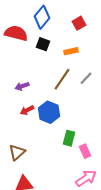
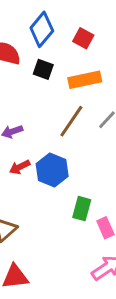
red square: (79, 23) -> (83, 38), moved, turned -32
orange rectangle: (71, 51) -> (85, 80), size x1.5

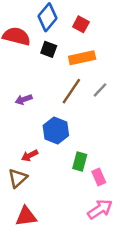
red arrow: (20, 167) -> (30, 156), moved

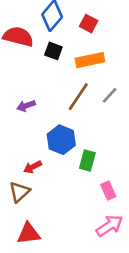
green rectangle: (80, 162) -> (87, 161), moved

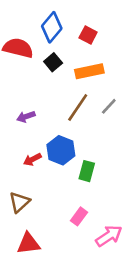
black square: (53, 51) -> (53, 62), turned 30
red arrow: (33, 167) -> (32, 159), moved
pink rectangle: (108, 191) -> (79, 216), moved, turned 60

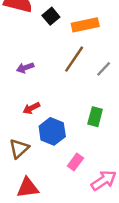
gray line: (109, 106) -> (104, 69), moved
blue hexagon: (61, 150) -> (52, 131), moved
green rectangle: (87, 171) -> (95, 117), moved

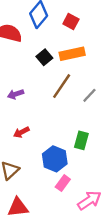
black square: (51, 16) -> (44, 57), moved
blue hexagon: (52, 131) -> (55, 159), moved

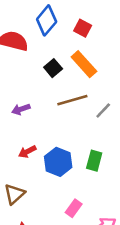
orange rectangle: (72, 54) -> (84, 64), turned 60
brown line: (62, 86) -> (72, 100), turned 40
blue hexagon: (55, 159) -> (58, 162), moved

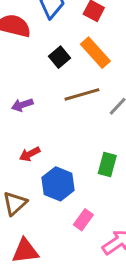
blue hexagon: (58, 162) -> (58, 184), moved

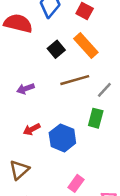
green rectangle: (107, 165) -> (96, 118), moved
blue hexagon: (58, 184) -> (62, 138), moved

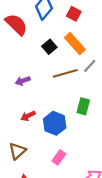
red semicircle: (18, 23) -> (16, 24), turned 30
gray line: (104, 90) -> (90, 66), moved
pink rectangle: (76, 183) -> (59, 157), moved

